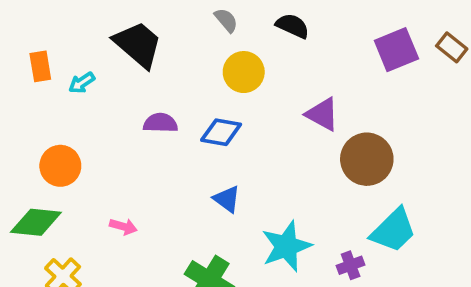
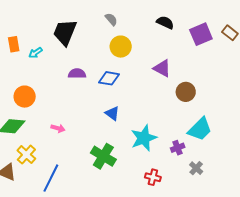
black semicircle: (293, 26) -> (165, 22), moved
black trapezoid: (138, 44) -> (65, 32), turned -108
brown circle: (367, 159) -> (186, 92), size x0.7

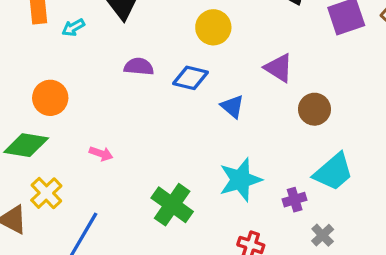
blue triangle: (112, 113) -> (232, 106), moved

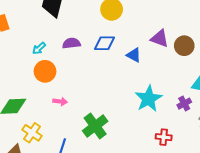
cyan arrow: (73, 27) -> (39, 48), moved
purple triangle: (279, 68) -> (160, 38), moved
orange circle: (50, 98) -> (45, 71), moved
green cross: (172, 205) -> (95, 126), moved, turned 30

